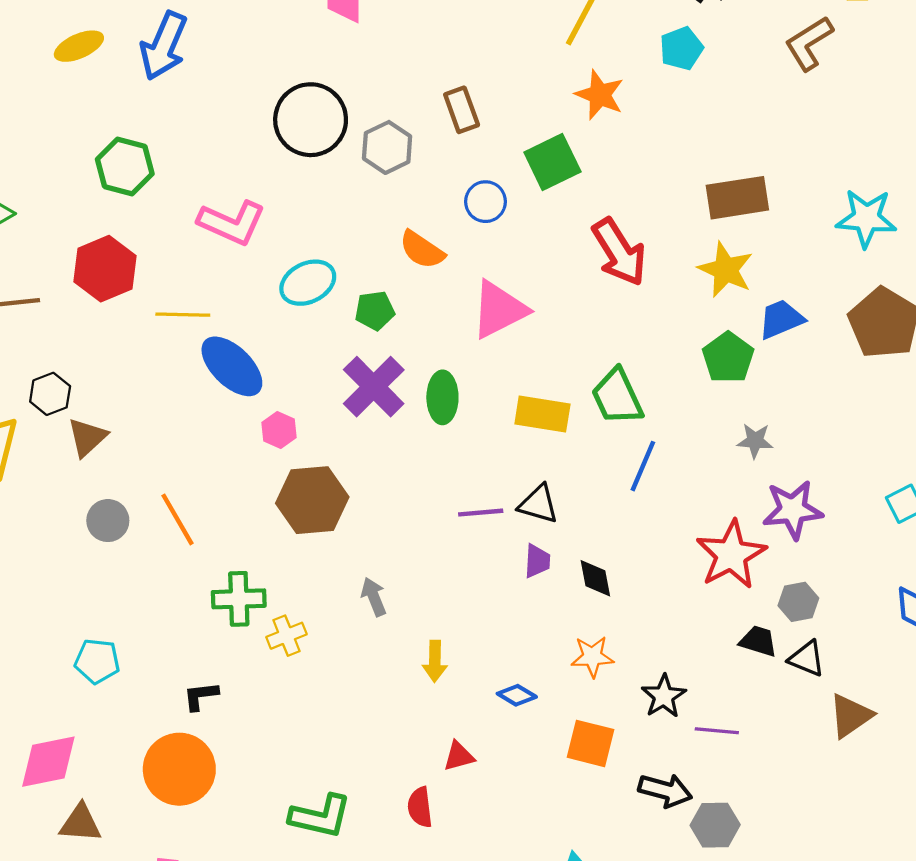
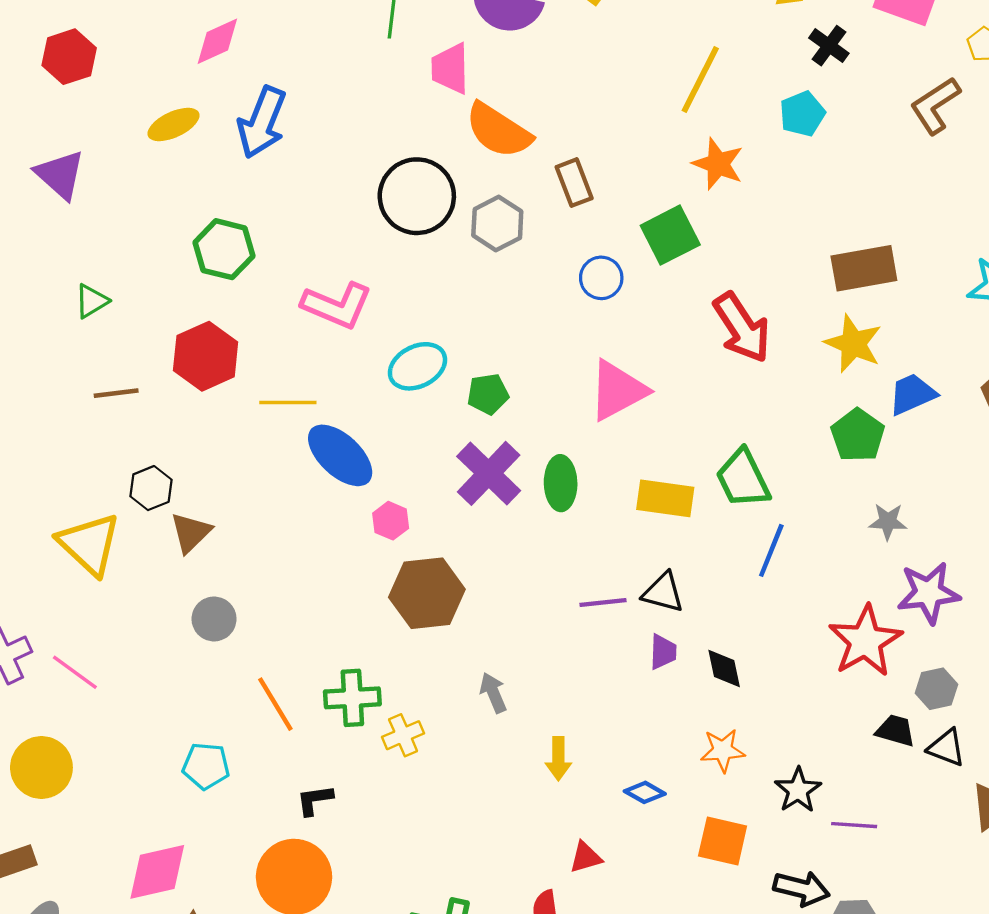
orange semicircle: (422, 250) -> (498, 131), moved, size x1.4
orange line: (177, 519) -> (275, 704), moved

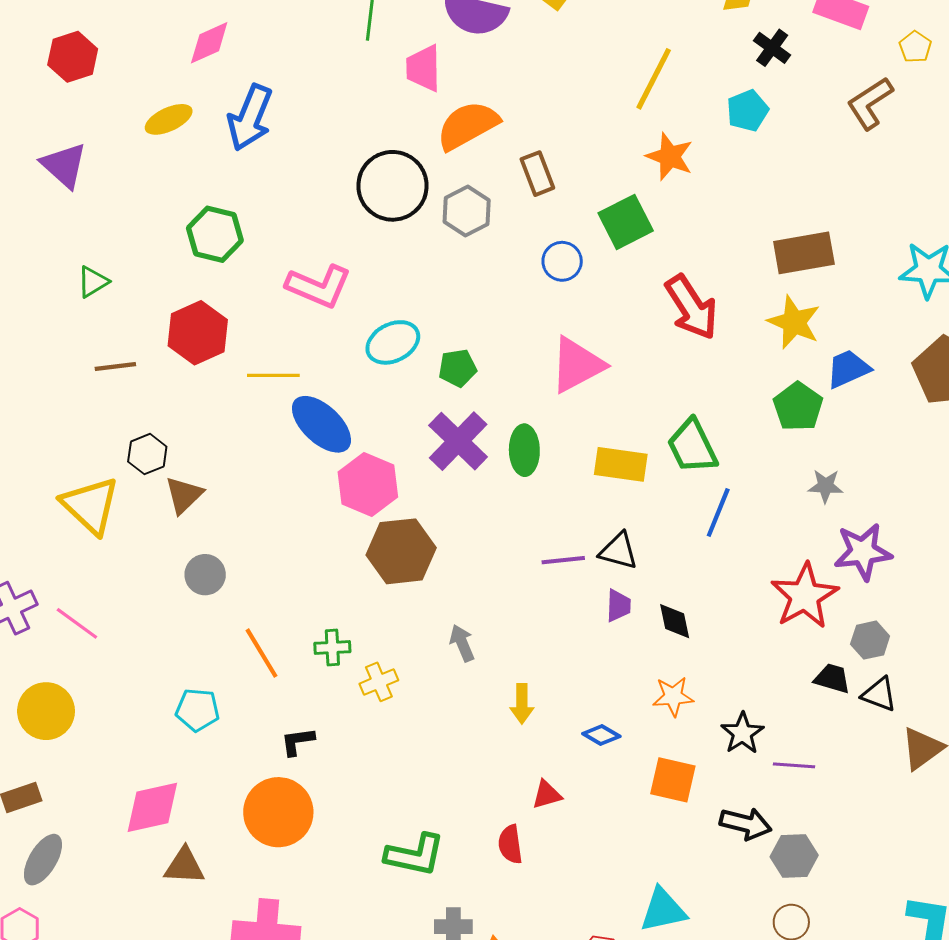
orange semicircle: (498, 131) -> (468, 125), turned 118
pink hexagon: (391, 521) -> (368, 484), size x1.8
green cross: (352, 698) -> (332, 648), size x0.7

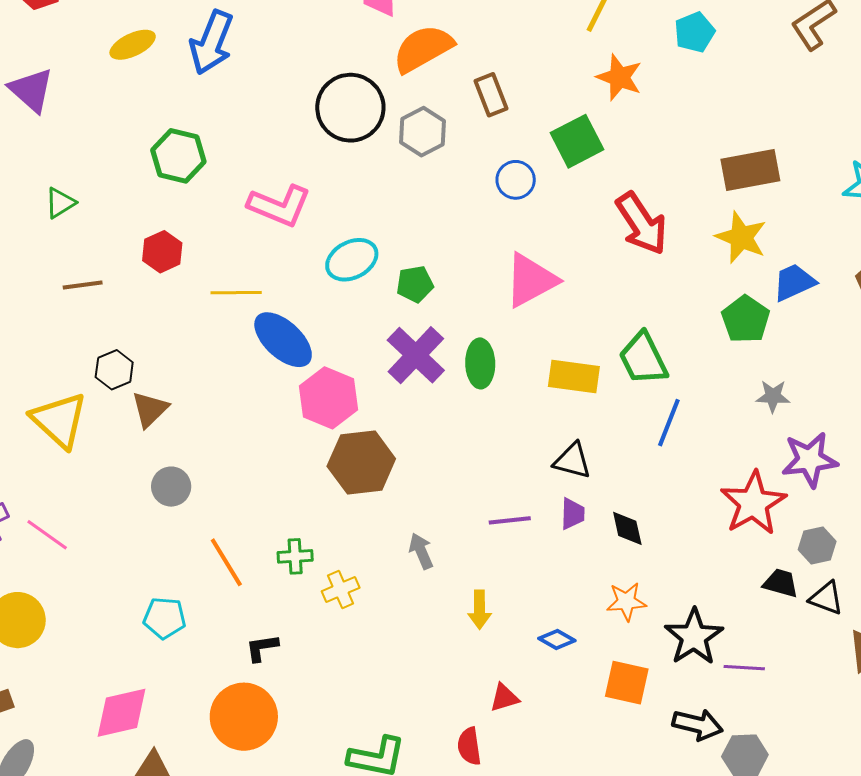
red hexagon: (198, 333) -> (162, 252), size x0.7
purple line: (563, 560) -> (510, 520), moved
black star: (742, 733) -> (694, 637), size x1.4

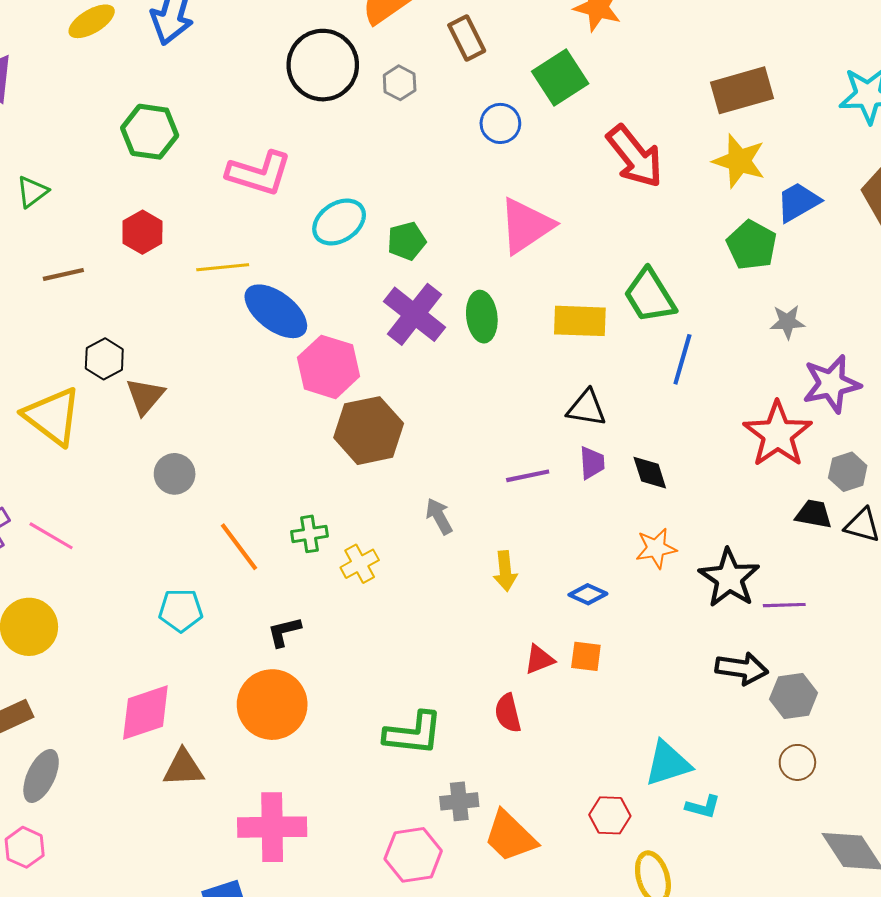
gray hexagon: (422, 132) -> (400, 83), size x0.7
orange square: (627, 683) -> (586, 656), moved, size x0.7

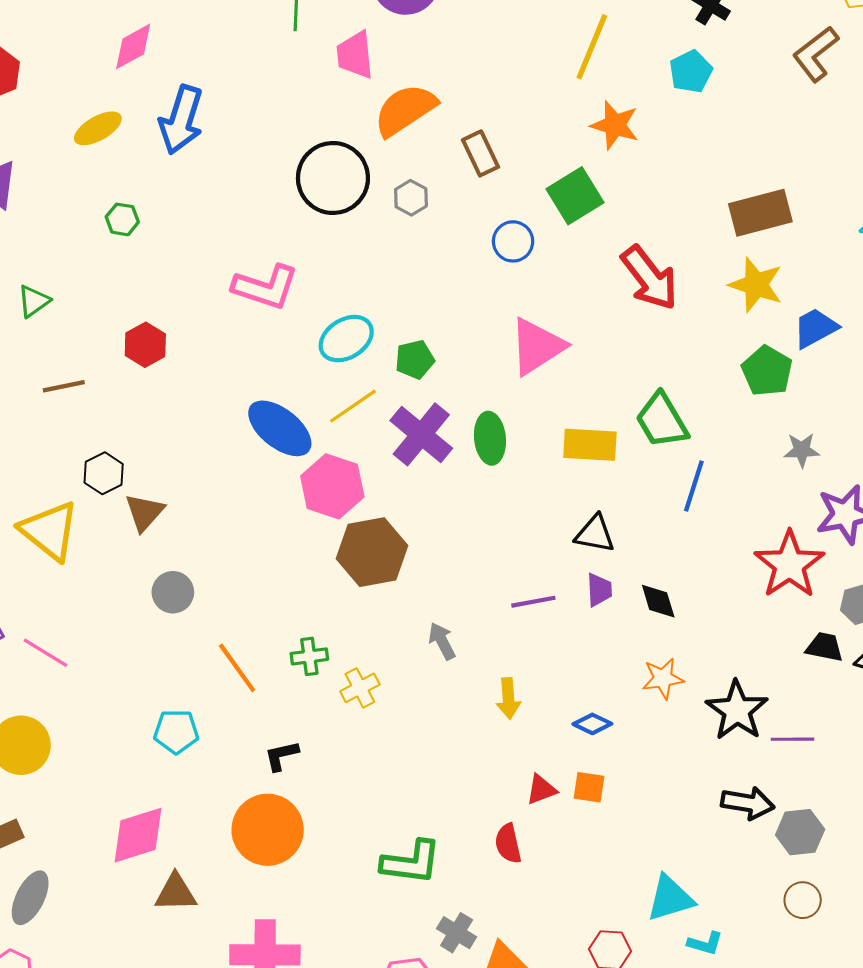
green hexagon: (150, 132) -> (122, 219), moved, size x0.6
yellow line: (223, 267) -> (353, 406), moved, turned -30
gray cross: (459, 801) -> (457, 933), turned 36

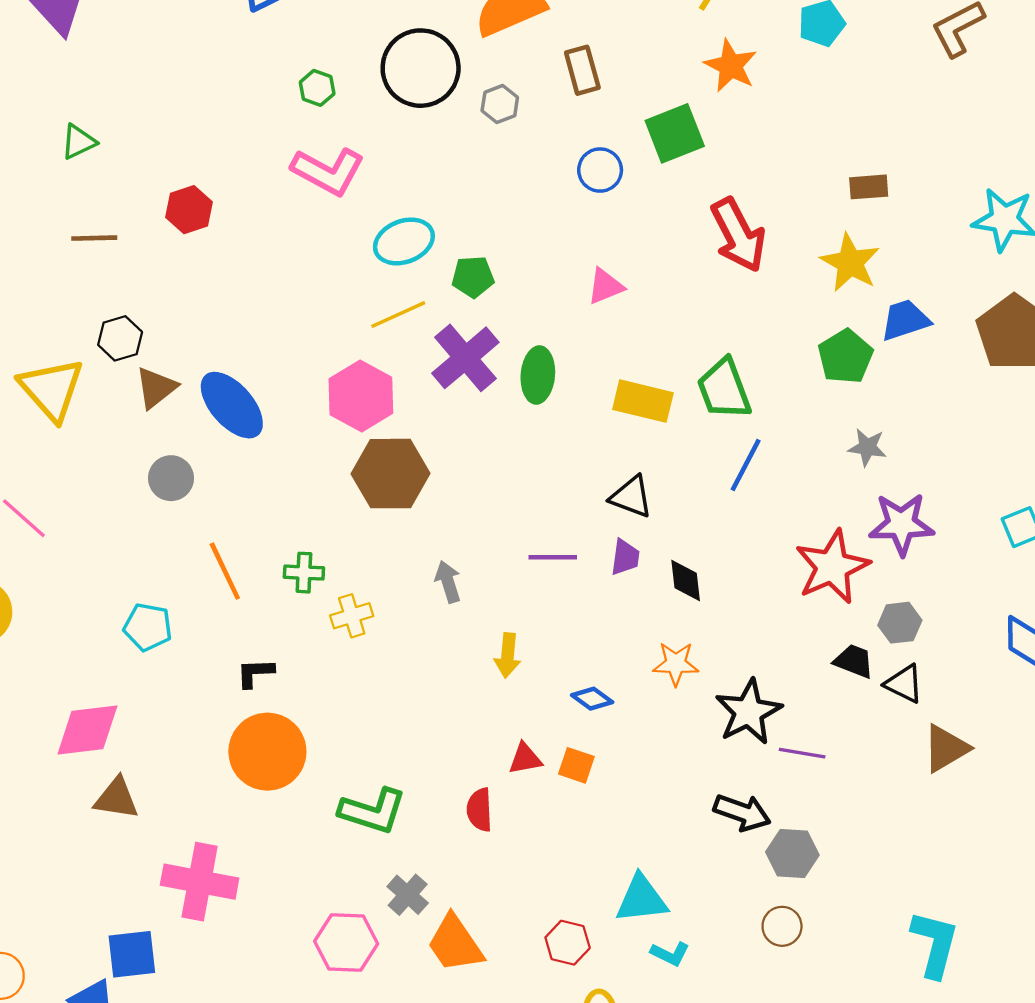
brown rectangle: (760, 213) -> (869, 187), size x0.6
green hexagon: (122, 219) -> (317, 88), moved
pink triangle: (537, 346) -> (605, 286), size x0.6
blue ellipse: (280, 428) -> (232, 405), moved
orange circle: (268, 830) -> (267, 752), moved

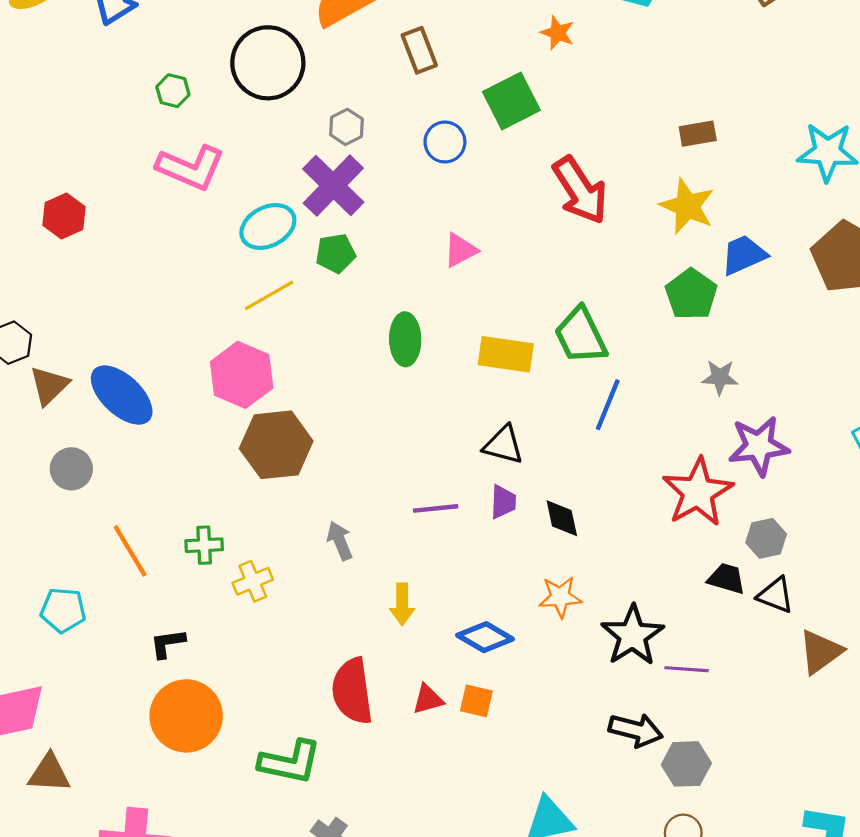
orange star: (731, 66) -> (558, 33), size x0.7
gray hexagon: (500, 104) -> (346, 127), moved
purple cross: (465, 358) -> (333, 186), moved
blue diamond: (592, 699) -> (485, 637), size x1.4
red semicircle: (480, 810) -> (352, 691), moved, size x1.6

